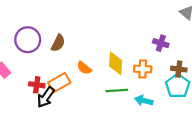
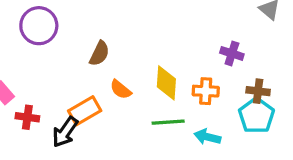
purple circle: (28, 40) -> (39, 26), moved
brown semicircle: (58, 43) -> (99, 53), moved
red cross: (37, 85) -> (27, 117), moved

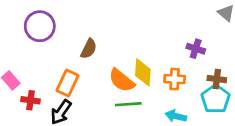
orange semicircle: (121, 89) -> (122, 80), moved, size x1.5
orange rectangle: (85, 111) -> (68, 83), moved, turned -35
green line: (168, 122) -> (128, 104), moved

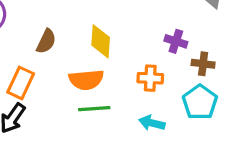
yellow diamond: (143, 72) -> (101, 41), moved
brown cross: (217, 79) -> (203, 64), moved
orange semicircle: (122, 80) -> (86, 80), turned -44

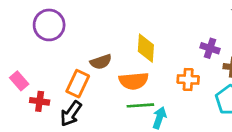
brown semicircle: (46, 41) -> (101, 62), moved, turned 45
cyan arrow: (152, 123) -> (159, 118), moved, turned 95

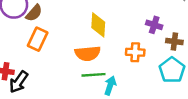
brown semicircle: (101, 62) -> (34, 13), moved, turned -30
orange rectangle: (78, 84) -> (38, 39), moved
black arrow: (71, 114) -> (19, 82), moved

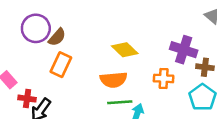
yellow diamond: (98, 25) -> (125, 50), turned -50
purple cross: (154, 25) -> (184, 50), size x1.5

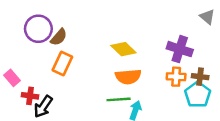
brown cross: (205, 67) -> (200, 77), moved
orange cross: (164, 78) -> (176, 77), moved
orange semicircle: (113, 80) -> (128, 77), moved

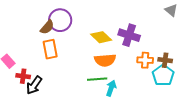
purple circle: (38, 29) -> (60, 20), moved
purple cross: (180, 49) -> (129, 35), moved
orange rectangle: (62, 63) -> (50, 49), turned -36

